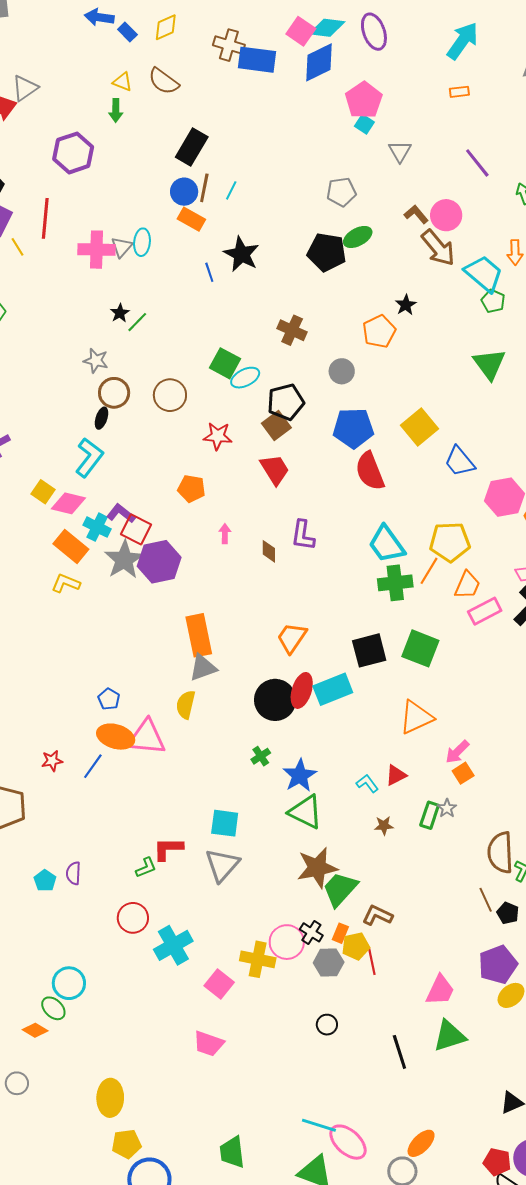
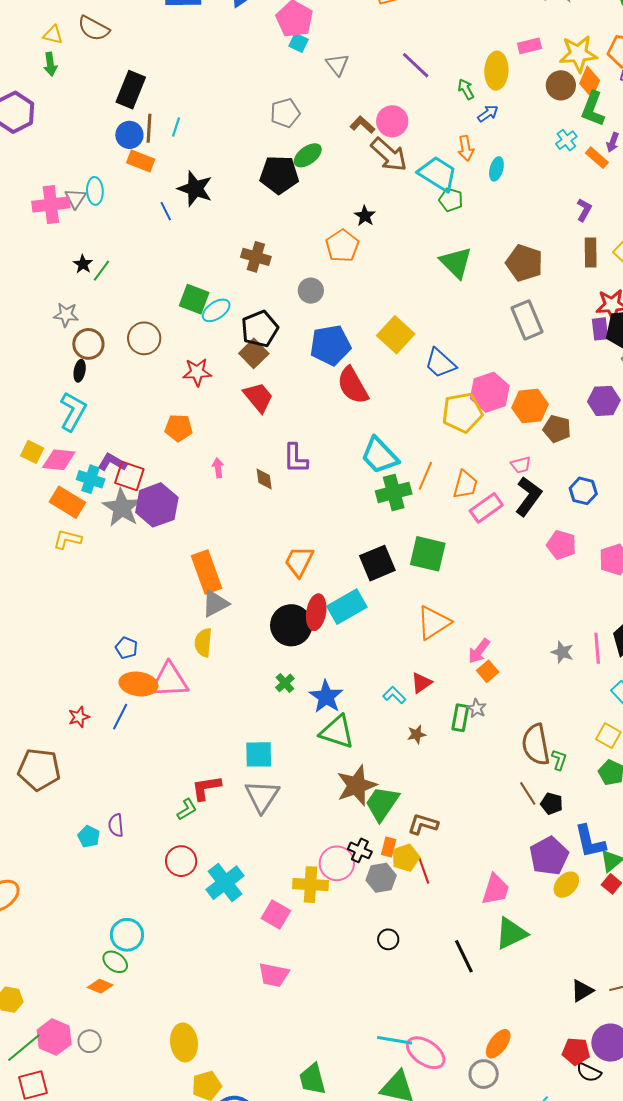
yellow pentagon: (450, 542) -> (462, 413), moved

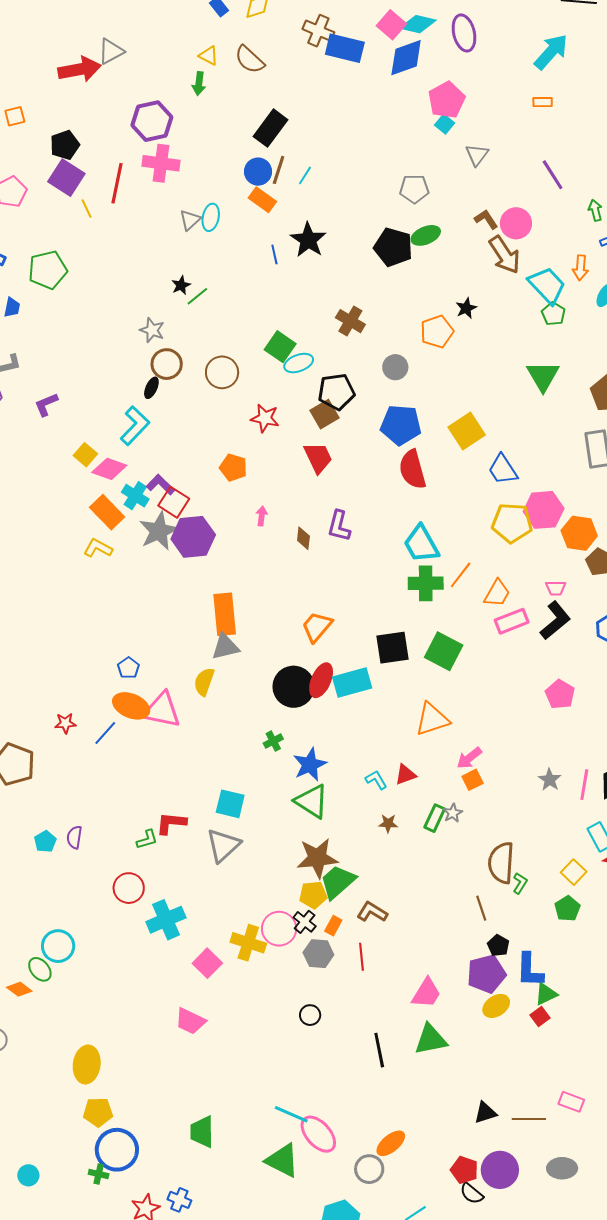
pink cross: (51, 205) -> (161, 163), moved
pink pentagon: (561, 545) -> (560, 694), moved
black pentagon: (552, 804) -> (498, 945), moved
yellow pentagon: (406, 858) -> (313, 895), moved

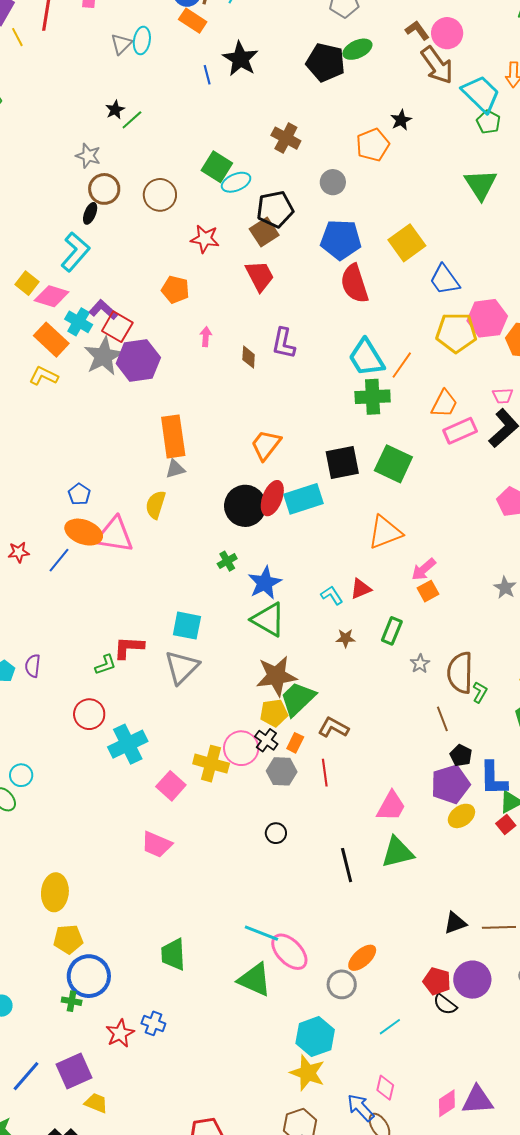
orange line: (461, 575) -> (402, 365), moved
gray triangle: (225, 647) -> (175, 469), size x0.7
gray star: (453, 813) -> (420, 664), moved
cyan circle: (58, 946) -> (21, 775), size x0.7

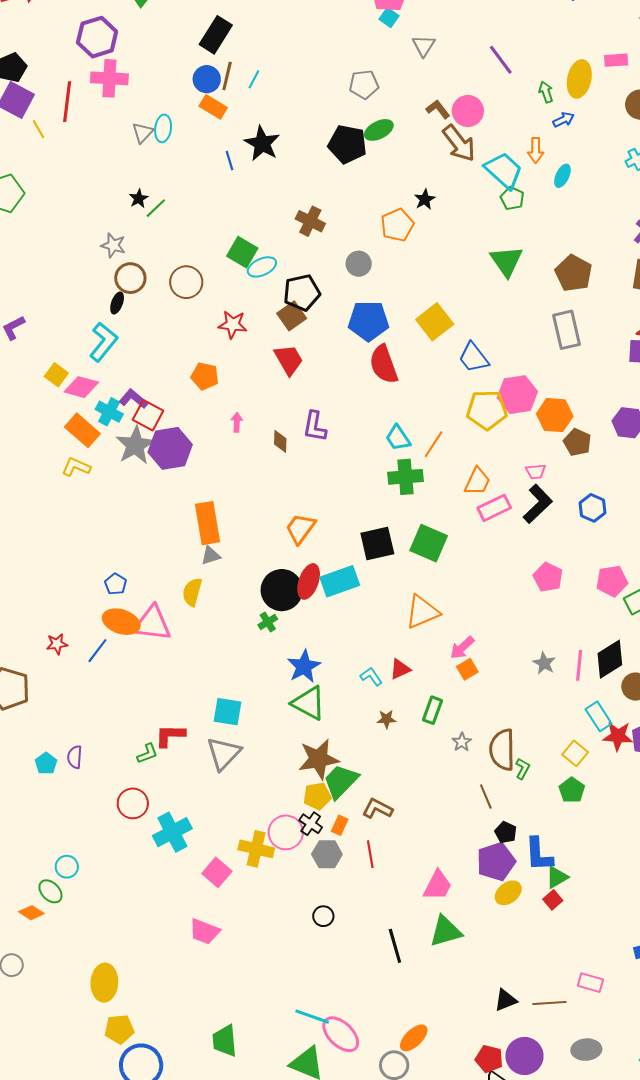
cyan trapezoid: (366, 358) -> (398, 438), size x0.7
green cross: (227, 561) -> (268, 622), moved

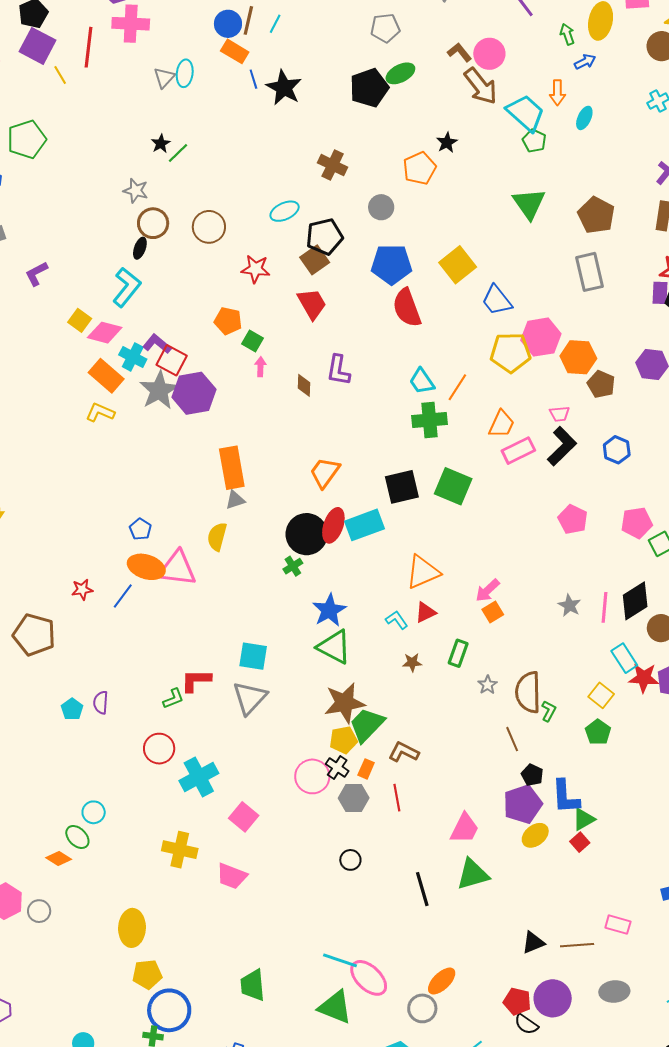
black pentagon: (347, 144) -> (369, 88), turned -30
blue line: (229, 161) -> (253, 79), moved
green square: (242, 252) -> (253, 341), moved, size x0.7
orange triangle: (422, 612) -> (423, 572), moved
yellow cross: (256, 849) -> (180, 850), moved

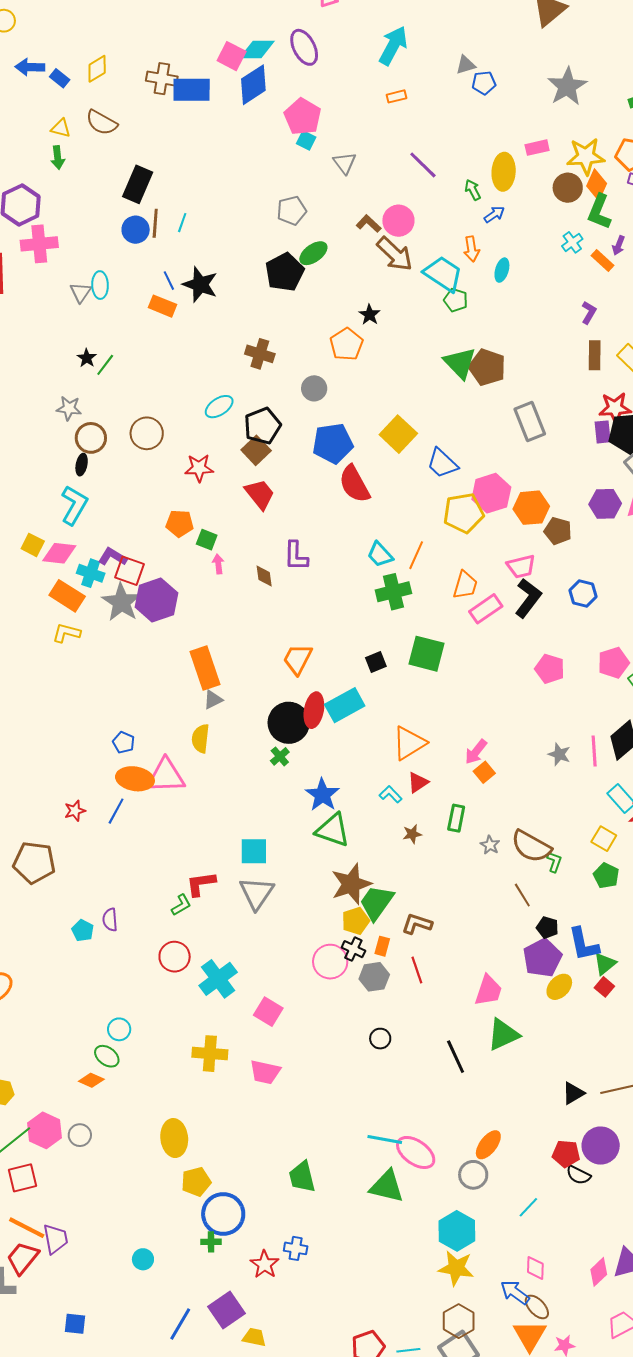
orange rectangle: (235, 51) -> (163, 306), moved
brown pentagon: (596, 215) -> (487, 367), moved
pink trapezoid: (560, 414) -> (521, 566), size x1.4
black square: (402, 487) -> (376, 662), size x0.6
brown semicircle: (528, 692) -> (531, 846), turned -51

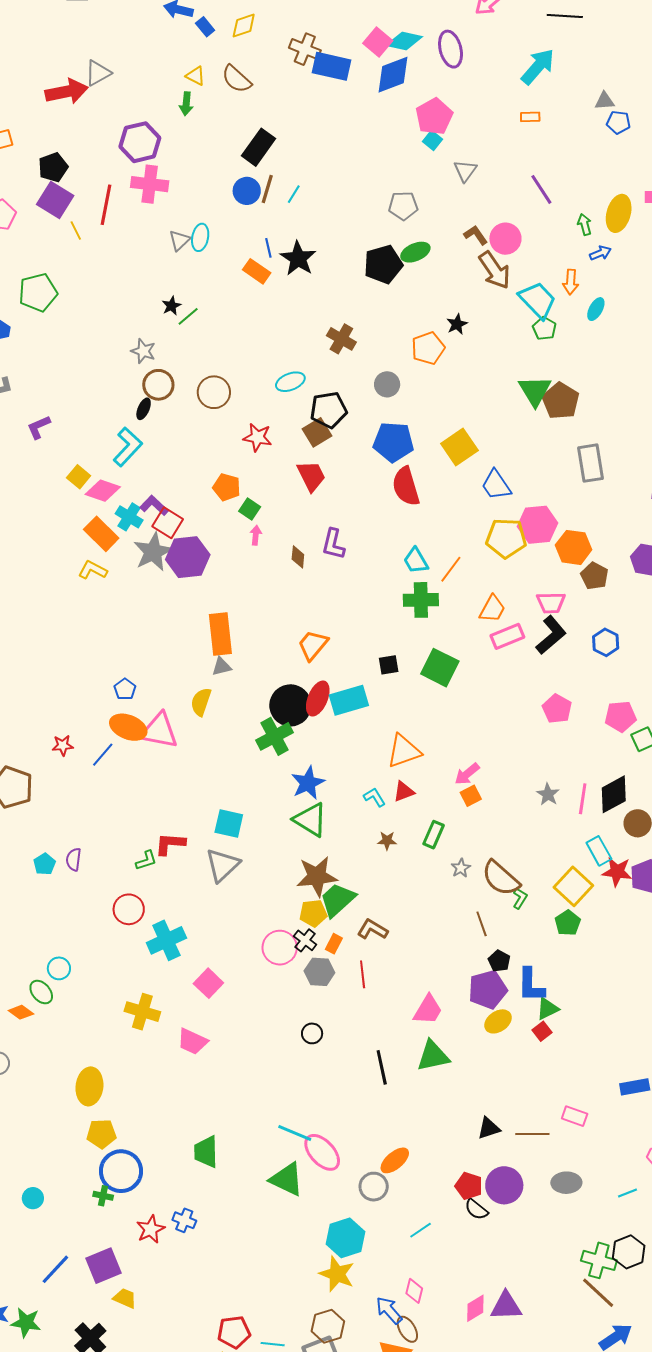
green cross: (280, 756) -> (275, 736), size x1.8
yellow square: (604, 839) -> (573, 886), size x1.5

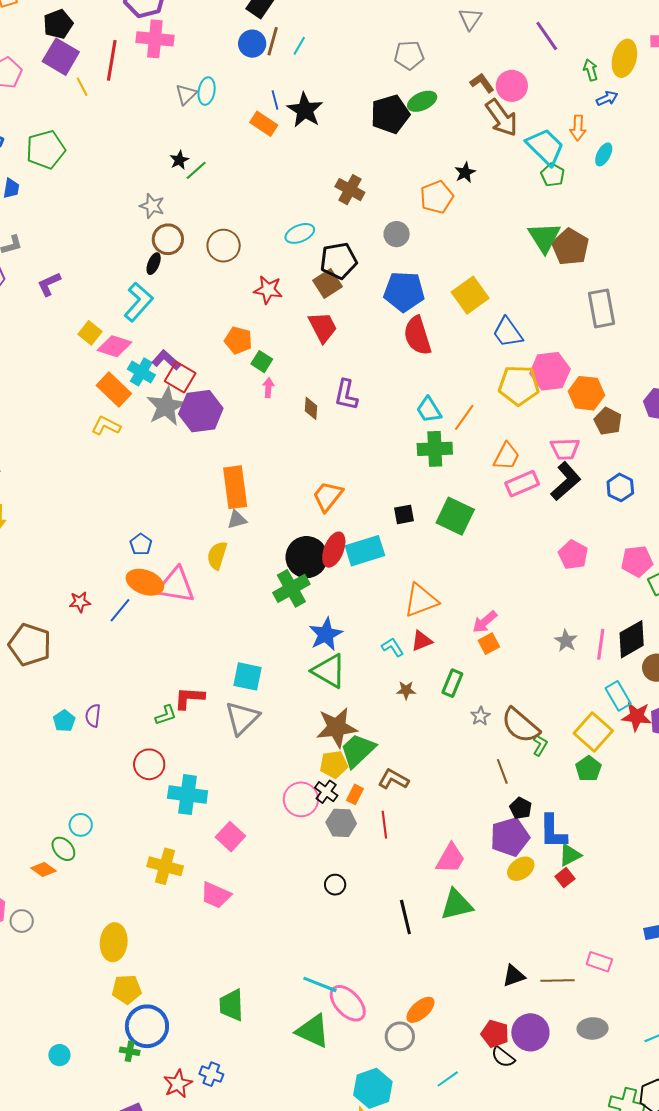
cyan cross: (166, 940) -> (188, 795), turned 33

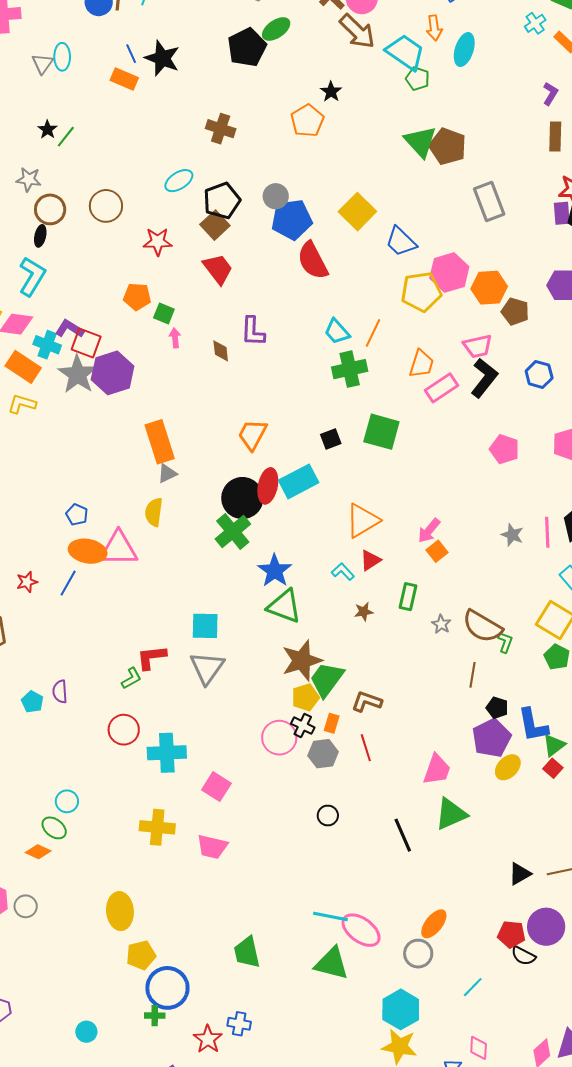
cyan ellipse: (604, 154) -> (464, 50), size x1.4
gray circle: (397, 234) -> (276, 196), moved
brown line: (502, 771) -> (473, 675), turned 40

